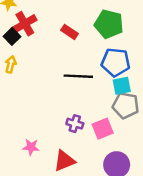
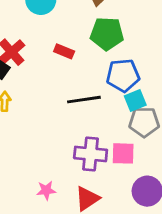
purple cross: (75, 124) -> (91, 154), size x1.6
pink square: (103, 129) -> (123, 153), turned 35

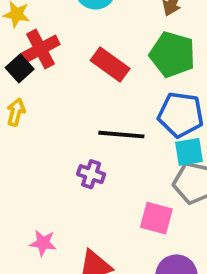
red rectangle: (64, 51) -> (110, 65), size x1.4
purple cross: (91, 154) -> (91, 174), moved, size x0.6

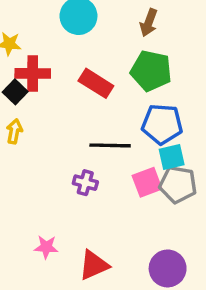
red cross: (40, 49) -> (33, 73), turned 32
pink square: (156, 218) -> (147, 182), moved, turned -32

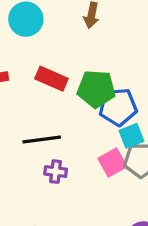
green pentagon: (151, 71) -> (96, 89), moved
black line: (110, 145) -> (42, 140), moved

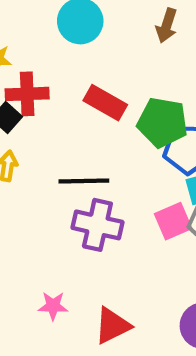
purple cross: (56, 172) -> (97, 225), size x1.6

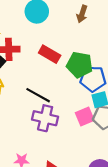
black line: (84, 181) -> (38, 95), turned 30

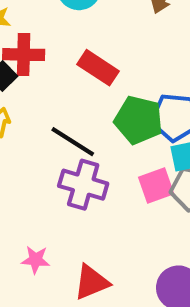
green pentagon: (80, 65) -> (139, 120), moved

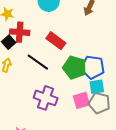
black line: (73, 142) -> (38, 62), moved

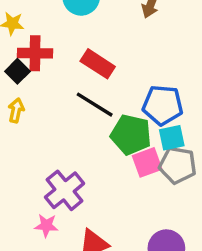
black line: (38, 62) -> (95, 105), moved
green pentagon: (74, 68) -> (131, 135), moved
purple cross: (46, 98) -> (65, 190), moved, turned 35

